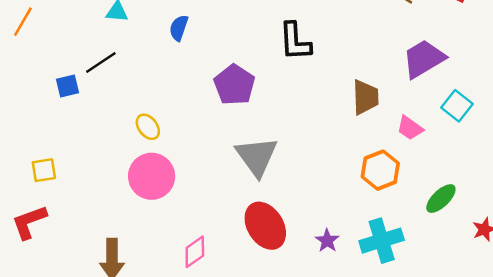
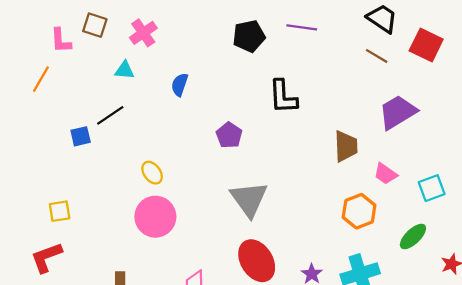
purple pentagon: (234, 85) -> (229, 135), size x0.7
cyan square: (457, 106) -> (432, 188), moved, turned 32

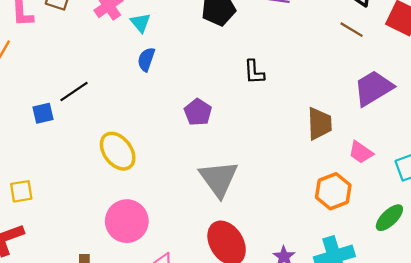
cyan triangle: (125, 70) -> (141, 23), moved, turned 45
black L-shape: (283, 97) -> (254, 72), size x0.7
yellow ellipse: (152, 173) -> (118, 151), size x1.6
pink circle: (155, 217) -> (127, 221), moved

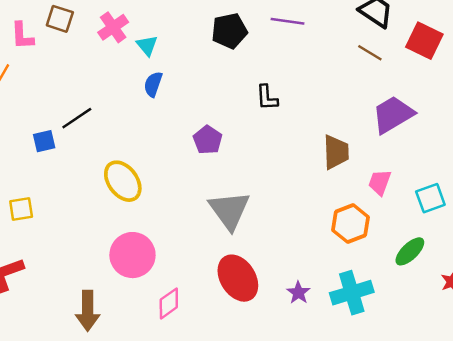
pink trapezoid: (361, 152) -> (380, 182), turned 75
yellow square: (21, 191) -> (21, 209), moved

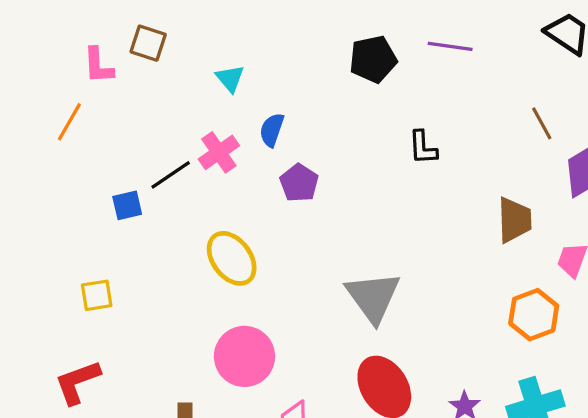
pink cross: (113, 27) -> (219, 152), moved
cyan triangle: (147, 45) -> (230, 78), moved
brown line: (370, 53) -> (542, 123), moved, turned 30
purple pentagon: (208, 140) -> (299, 183), moved

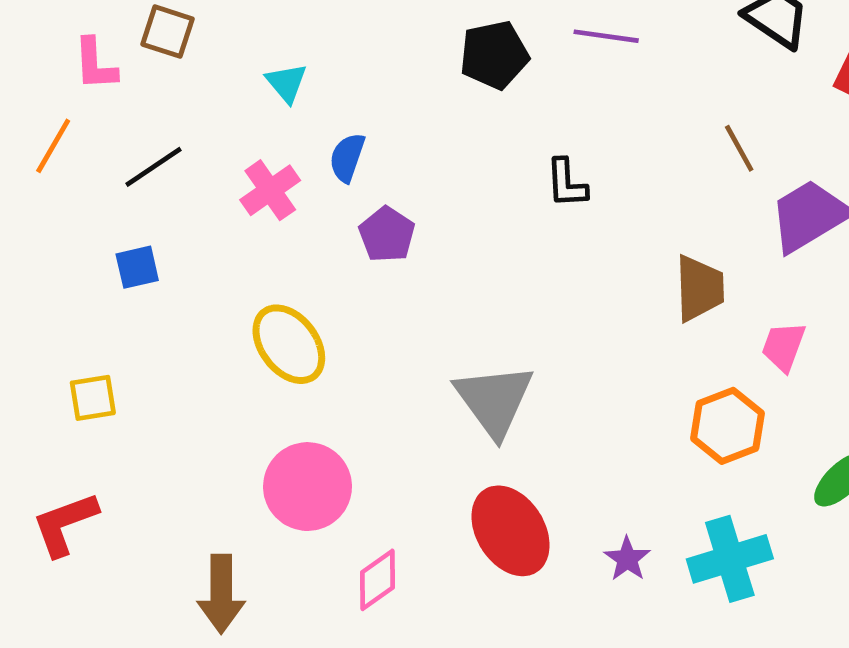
black line: (171, 175) -> (154, 167), moved

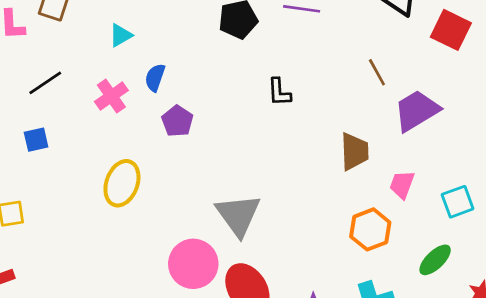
cyan triangle: (287, 83) -> (121, 35), turned 40
yellow ellipse: (289, 344) -> (122, 183), turned 57
pink circle: (308, 487) -> (193, 264), moved

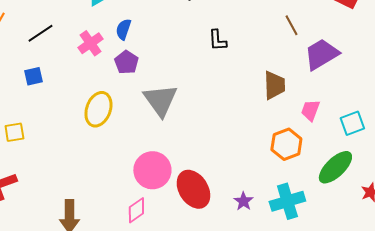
purple pentagon: (177, 121) -> (126, 62), moved
gray triangle: (238, 215) -> (160, 100), moved
green ellipse: (435, 260) -> (335, 167), size x1.4

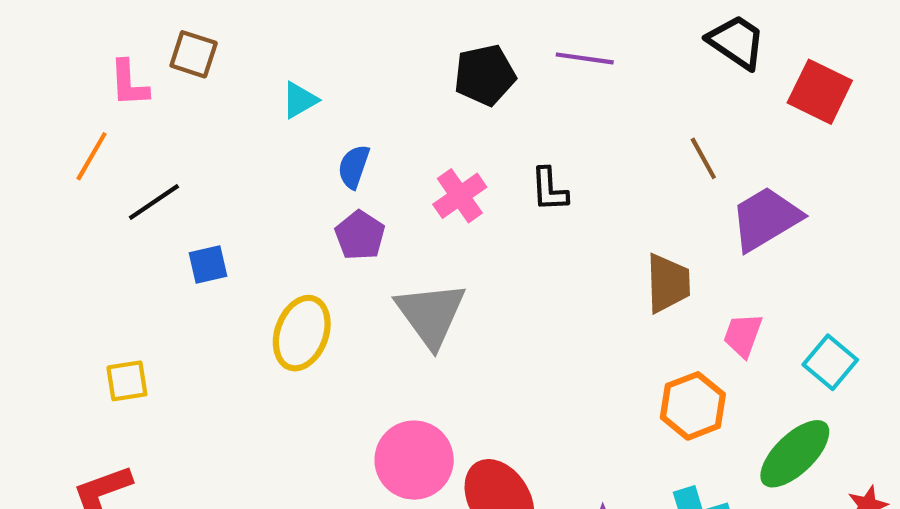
black line: (40, 33) -> (154, 202), moved
pink cross: (90, 43) -> (460, 196), moved
blue square: (33, 76) -> (208, 264), moved
cyan square: (352, 123) -> (830, 362), turned -30

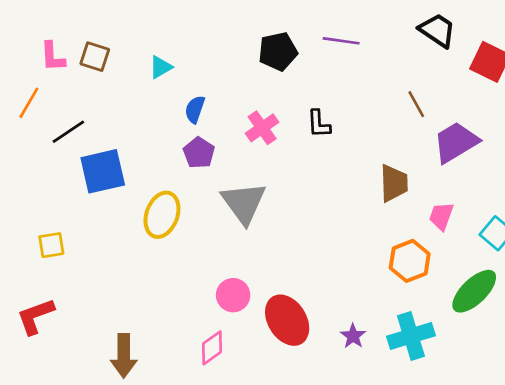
brown square: (194, 54) -> (95, 57), moved
blue square: (208, 264) -> (103, 171), size x1.8
pink circle: (414, 460) -> (233, 295), size x0.7

